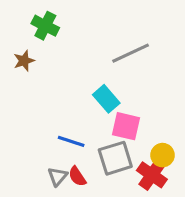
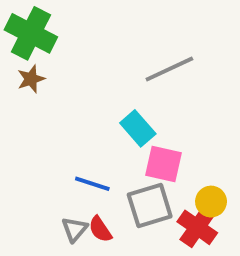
green cross: (45, 26) -> (31, 33), moved, size x1.4

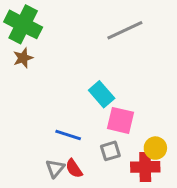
gray line: (169, 69) -> (125, 30), moved
gray square: (150, 206) -> (110, 151), size x0.6
red cross: (197, 227) -> (145, 167), turned -36

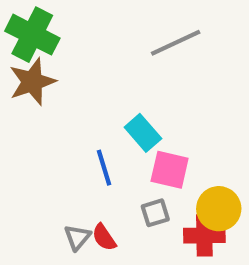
brown star: (23, 58) -> (32, 82), size x1.6
blue line: (68, 135) -> (104, 168), moved, turned 55
yellow circle: (155, 148) -> (219, 209), size x1.4

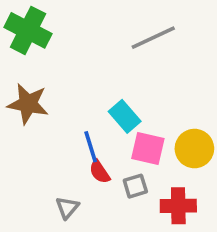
brown star: (32, 82) -> (28, 104), moved, turned 30
yellow circle: (219, 209) -> (194, 149), moved
red semicircle: (104, 237) -> (100, 172), moved

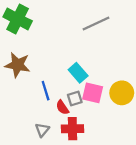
blue line: (91, 147) -> (46, 91), moved
gray square: (135, 186) -> (75, 98), moved
red cross: (178, 206) -> (72, 129), moved

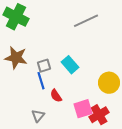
pink square: (93, 93) -> (83, 109), moved, turned -30
gray square: (75, 98) -> (44, 66), moved
red cross: (72, 129) -> (99, 115), moved, turned -30

